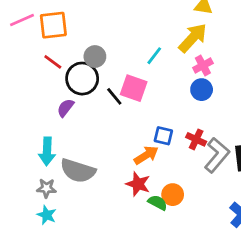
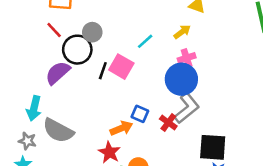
yellow arrow: (193, 38) -> (182, 32), size x0.6
blue circle: (202, 90) -> (181, 79), size x1.6
black line: (114, 96) -> (103, 71), turned 48
purple semicircle: (66, 108) -> (58, 73), size x1.5
gray L-shape: (217, 155) -> (187, 108), moved

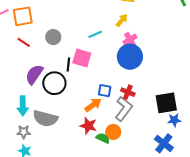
cyan line: (145, 41) -> (95, 34), turned 32
black circle: (77, 50) -> (54, 83), moved
gray L-shape: (187, 108) -> (124, 109), moved

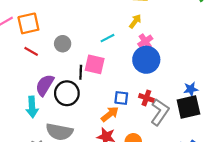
cyan arrow: (23, 106) -> (32, 107), moved
gray L-shape: (124, 109) -> (160, 112), moved
blue star: (174, 120) -> (191, 89), moved

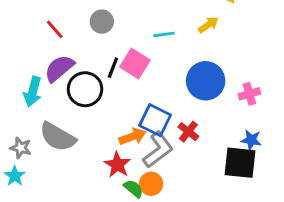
pink cross: (145, 41) -> (249, 94), moved
red line: (31, 51) -> (55, 29), moved
blue square: (121, 98) -> (155, 120), size x1.5
gray L-shape: (160, 112) -> (158, 150), moved

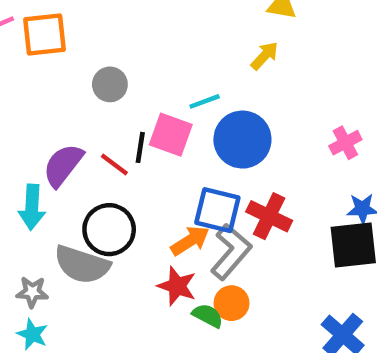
red line: (55, 29) -> (114, 165), moved
cyan line: (164, 34) -> (205, 101), moved
blue circle: (206, 81) -> (242, 140), moved
black circle: (85, 89) -> (109, 230), moved
red cross: (188, 132) -> (269, 216), size x1.4

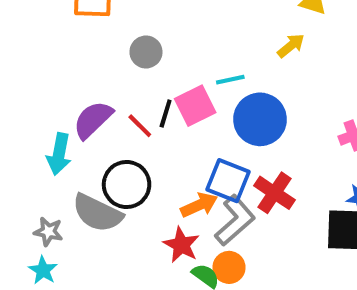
pink square: (171, 135) -> (195, 106), turned 36

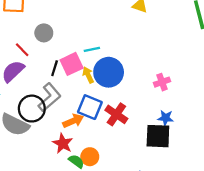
yellow arrow: (291, 46) -> (88, 75), moved, turned -77
red line: (140, 126) -> (22, 50), moved
gray L-shape: (235, 220) -> (49, 97), moved

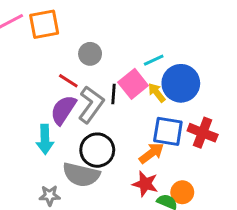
gray L-shape: (49, 97) -> (91, 105), moved

